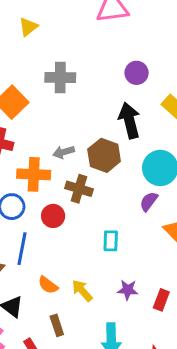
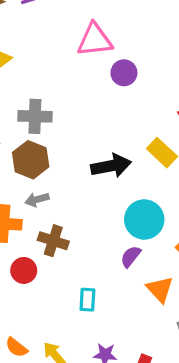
purple circle: (137, 73) -> (124, 73), moved
black arrow: (129, 120) -> (111, 166), turned 92
brown hexagon: (104, 155) -> (31, 160), moved

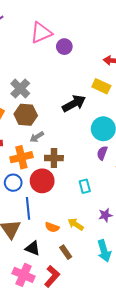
gray cross: (35, 116) -> (20, 88), turned -30
red circle: (24, 270) -> (42, 181), size x1.5

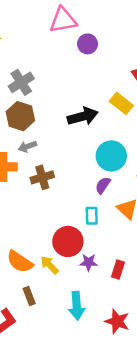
brown cross: (54, 158) -> (42, 177), turned -30
red circle: (42, 181) -> (68, 241), moved
cyan rectangle: (85, 186) -> (92, 216), moved
orange semicircle: (52, 227) -> (20, 262), size x1.5

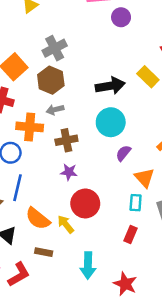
cyan circle: (111, 156) -> (111, 122), moved
cyan rectangle: (92, 216) -> (136, 203), moved
purple star: (89, 262) -> (69, 172), moved
brown rectangle: (29, 296) -> (44, 252), turned -63

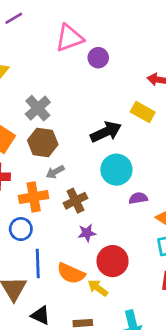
purple semicircle: (123, 153) -> (138, 198), turned 56
orange semicircle: (38, 219) -> (71, 273), moved

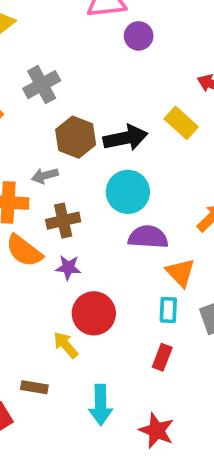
brown hexagon: (43, 142) -> (76, 137), moved
purple semicircle: (138, 198) -> (148, 237), size x1.5
orange semicircle: (71, 273) -> (24, 251), moved

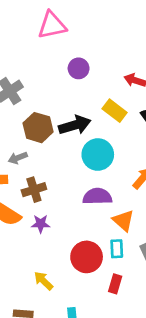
purple circle: (139, 36) -> (79, 68), moved
cyan circle: (128, 192) -> (98, 155), moved
red circle: (94, 313) -> (87, 257), moved

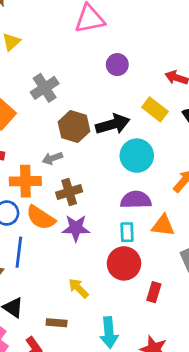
orange triangle: (123, 221) -> (163, 226), turned -35
purple star: (41, 224) -> (76, 228), size x1.4
cyan rectangle: (117, 249) -> (127, 232), moved

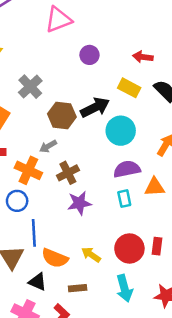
orange cross: (25, 181) -> (28, 170), turned 36
orange semicircle: (41, 218) -> (55, 258), moved
red circle: (124, 263) -> (129, 248), moved

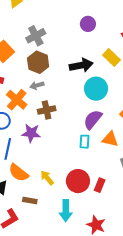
brown hexagon: (62, 115) -> (38, 62), moved
purple semicircle: (127, 169) -> (93, 119), turned -55
purple star: (79, 203) -> (31, 133), moved

